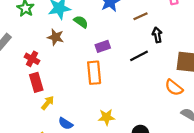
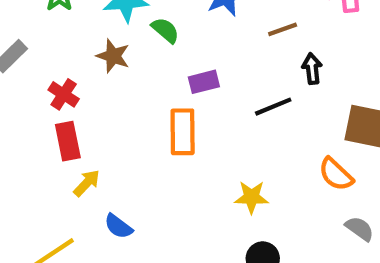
yellow star: (106, 117) -> (252, 197), moved

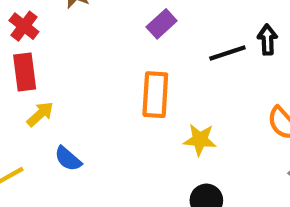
black arrow: (312, 69) -> (267, 40), moved
purple rectangle: (204, 82) -> (162, 24), turned -32
orange rectangle: (183, 132) -> (155, 95), moved

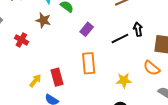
red rectangle: (25, 72) -> (57, 77), moved
yellow star: (200, 140) -> (124, 80), moved

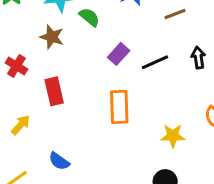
black line: (120, 38) -> (155, 62), moved
red rectangle: (57, 77) -> (54, 91), moved
yellow arrow: (35, 81) -> (21, 125), moved

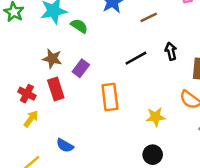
brown star: (52, 37) -> (52, 59), moved
purple rectangle: (119, 54) -> (81, 68), moved
red cross: (16, 66) -> (27, 94), moved

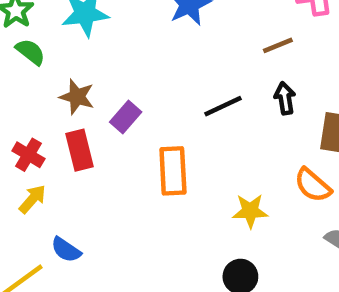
brown line: (149, 17) -> (278, 45), moved
green semicircle: (79, 26) -> (30, 52), moved
blue semicircle: (65, 146) -> (66, 250), moved

